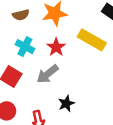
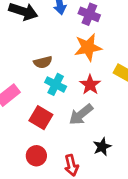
brown semicircle: (21, 15) -> (43, 62), moved

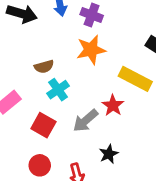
cyan cross: (56, 84) -> (58, 90), turned 30
red star: (90, 85) -> (113, 105), moved

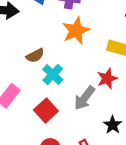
red star: (113, 105) -> (107, 79), turned 30
red square: (43, 125) -> (46, 110), turned 30

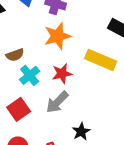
red star: (107, 79) -> (62, 74), moved

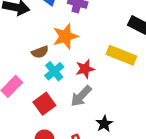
orange star: (57, 36) -> (65, 36), moved

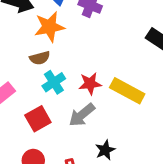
orange star: (65, 36) -> (49, 27), moved
yellow rectangle: (121, 55) -> (127, 91), moved

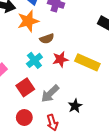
brown semicircle: (40, 58) -> (47, 39), moved
gray arrow: (82, 115) -> (50, 94), moved

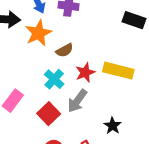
gray arrow: (50, 94) -> (77, 101), moved

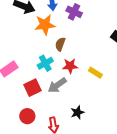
brown semicircle: (65, 50) -> (60, 44), turned 120
yellow rectangle: (118, 71) -> (95, 73), size x0.6

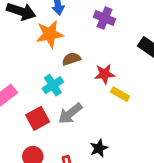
purple cross: (74, 12) -> (105, 18), moved
brown semicircle: (60, 44) -> (71, 59), turned 56
red star: (70, 66) -> (105, 74), moved

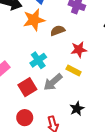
brown semicircle: (71, 59) -> (58, 31), moved
yellow rectangle: (120, 94) -> (74, 70), moved

